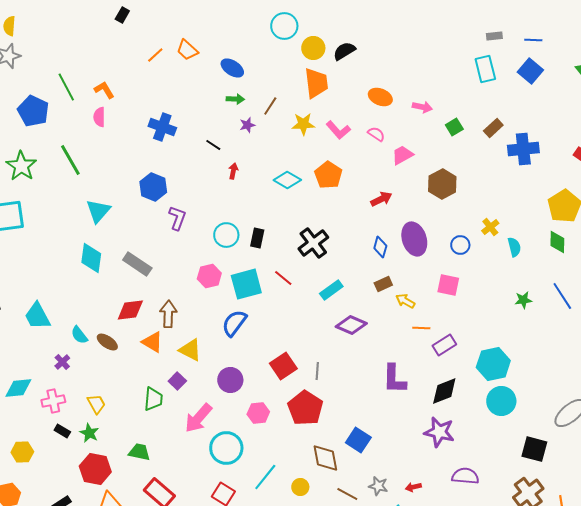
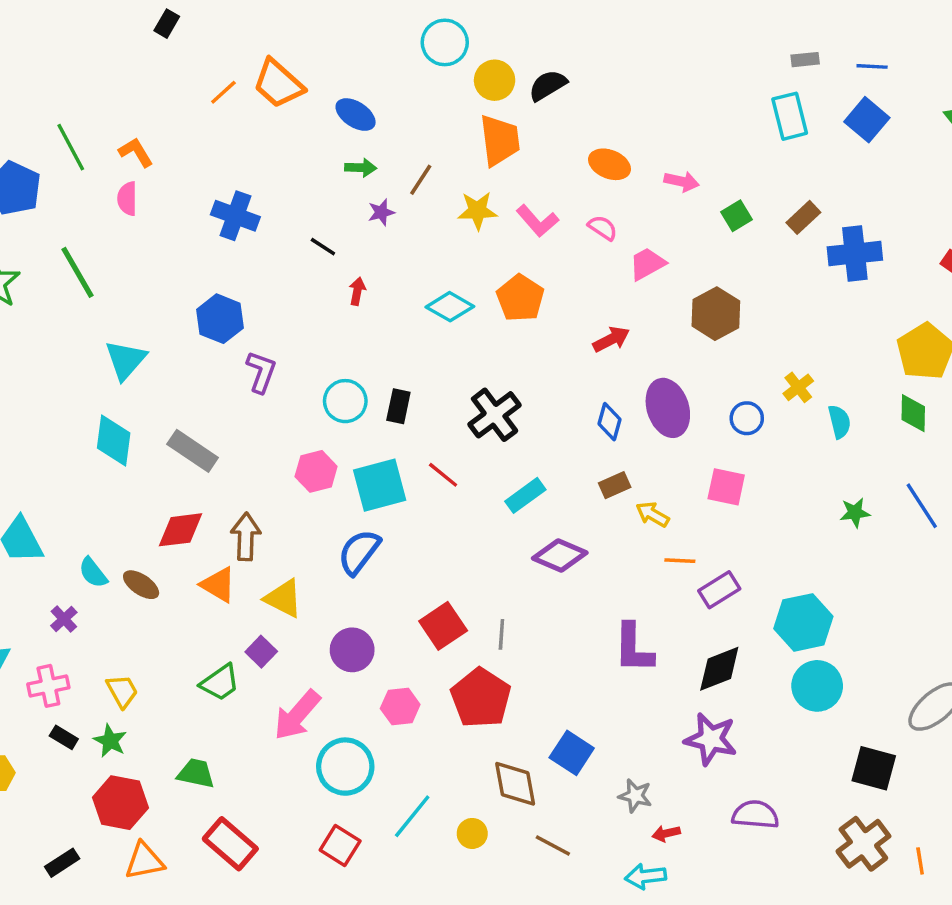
orange trapezoid: (187, 50) -> (278, 84), size x1.4
green trapezoid: (153, 399) -> (220, 682), turned 50
gray star: (378, 486) -> (635, 796), moved

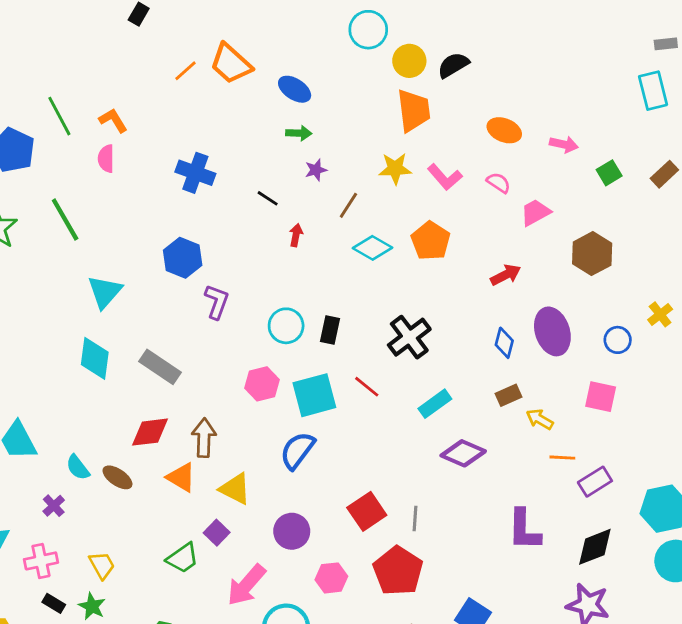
brown line: (421, 180) -> (348, 205), moved

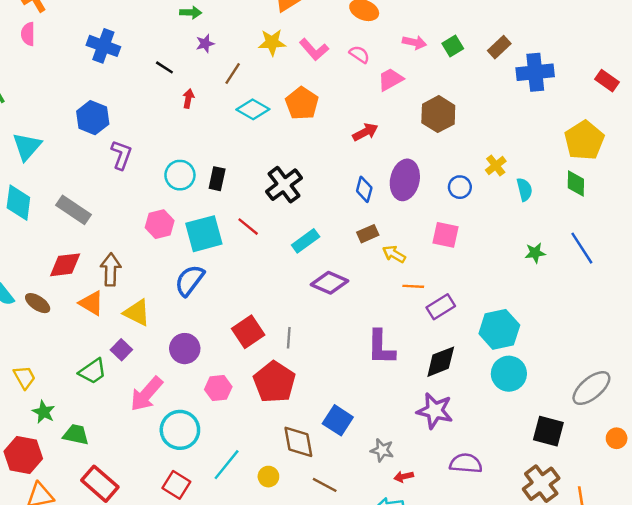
pink arrow: (564, 144) -> (414, 42), moved
purple ellipse: (552, 331) -> (405, 180), turned 30
green star: (92, 606) -> (44, 412), moved

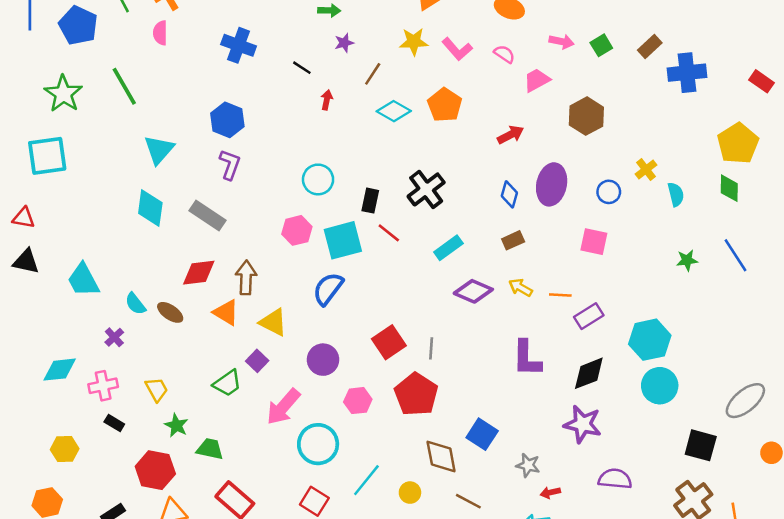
purple L-shape: (121, 155) -> (230, 165), moved
black rectangle: (217, 179) -> (370, 201), moved
yellow arrow: (394, 254) -> (521, 288), moved

